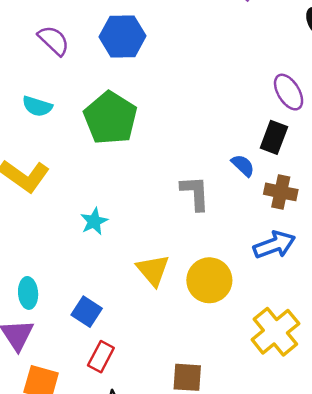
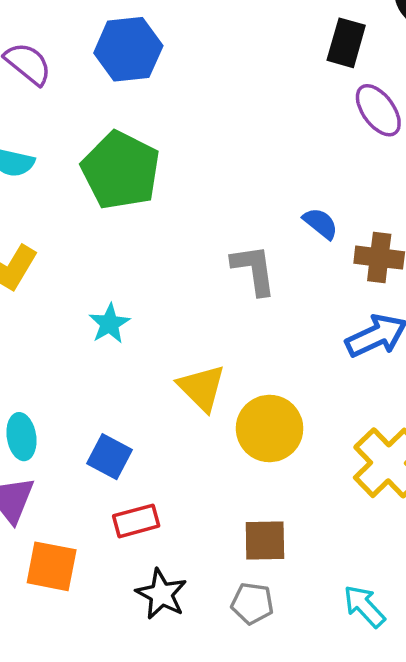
black rectangle: (274, 137) -> (346, 43), moved
yellow circle: (209, 280) -> (270, 429), moved
red rectangle: (101, 357) -> (136, 521), turned 52

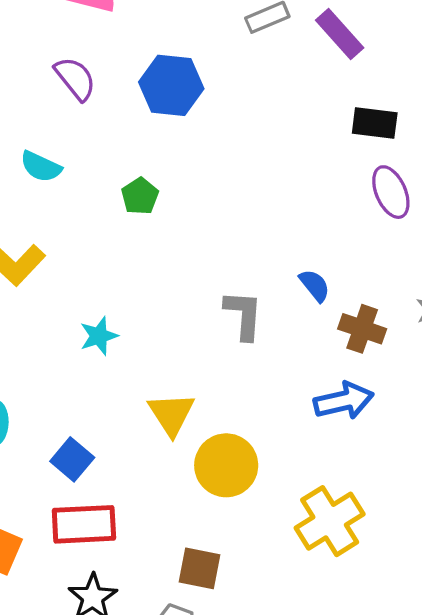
black rectangle: (346, 43) -> (375, 123), turned 69
green pentagon: (121, 170) -> (140, 196), size x0.5
red rectangle: (136, 521) -> (84, 524), size x1.5

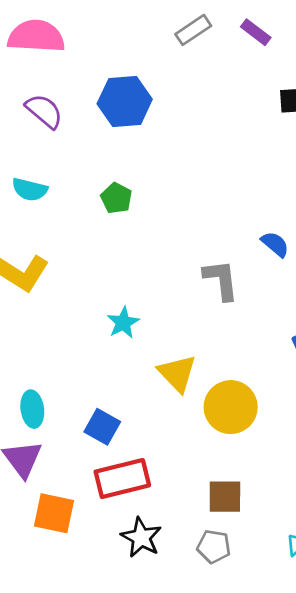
purple rectangle: (340, 34) -> (256, 32), size x0.7
cyan star: (99, 336) -> (123, 323), moved

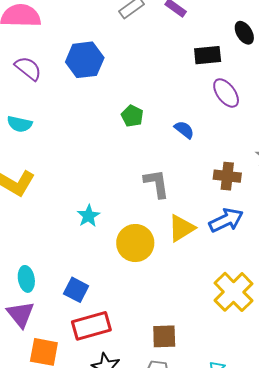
green pentagon: (116, 198) -> (132, 116), moved
blue semicircle: (275, 244) -> (184, 130), moved
yellow triangle: (177, 373) -> (181, 228), moved, turned 44
yellow circle: (231, 407) -> (135, 243), moved

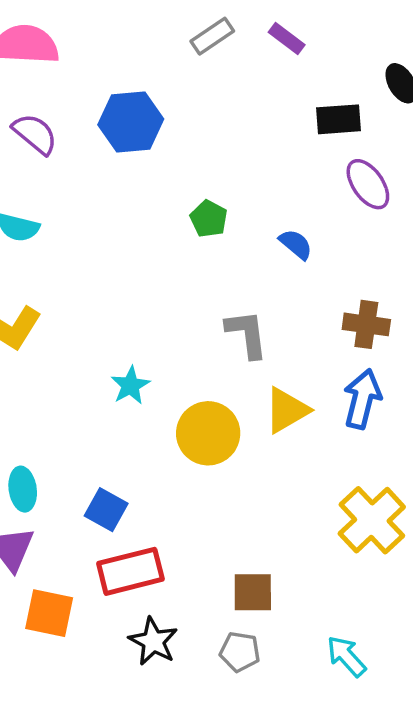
blue arrow: (226, 220) -> (362, 399), turned -52

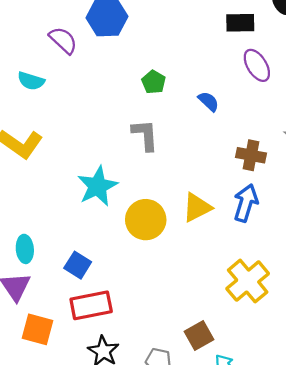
purple semicircle: (35, 134) -> (63, 40), moved
gray L-shape: (247, 334) -> (145, 135), moved
cyan star: (130, 385) -> (97, 186), size x1.6
brown square: (253, 592) -> (199, 335), moved, turned -32

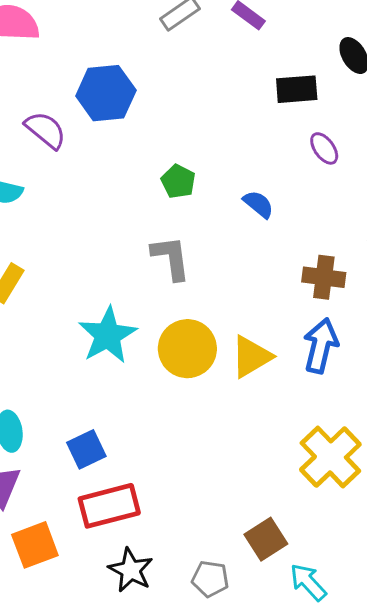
purple ellipse: (257, 65) -> (324, 148), size x0.7
yellow circle: (146, 220) -> (187, 349), moved
blue square: (78, 265) -> (86, 449), turned 36
orange square: (38, 329) -> (35, 545), turned -32

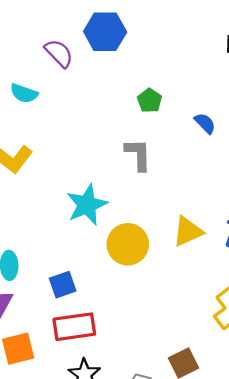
yellow circle: (187, 349) -> (128, 244), moved

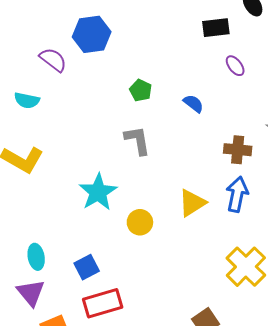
yellow circle: (128, 244) -> (140, 222), size x0.7

